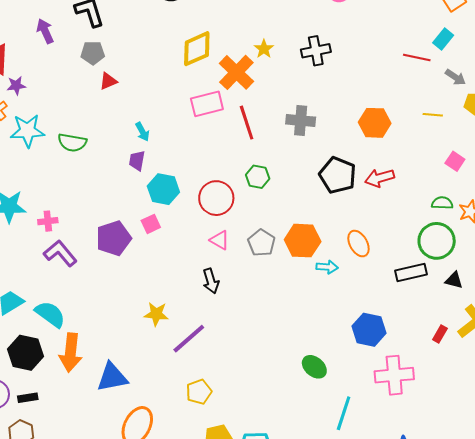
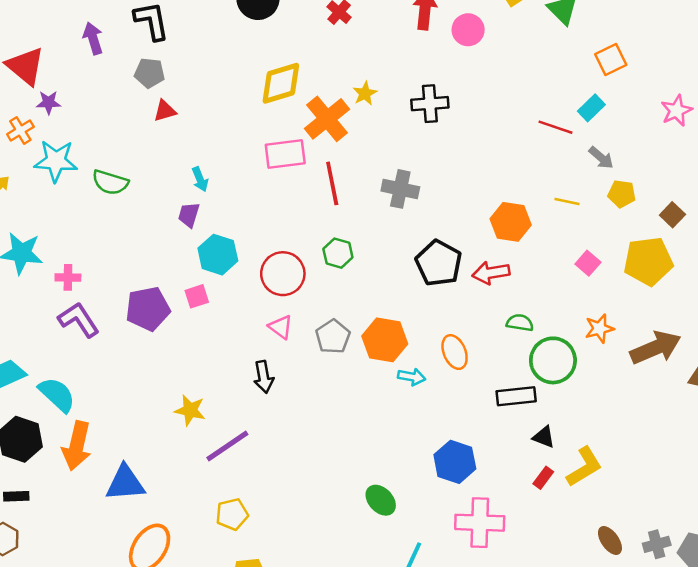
orange hexagon: (375, 123) -> (511, 222), moved
green semicircle: (442, 203) -> (520, 323), moved
black triangle: (454, 280) -> (544, 437), moved

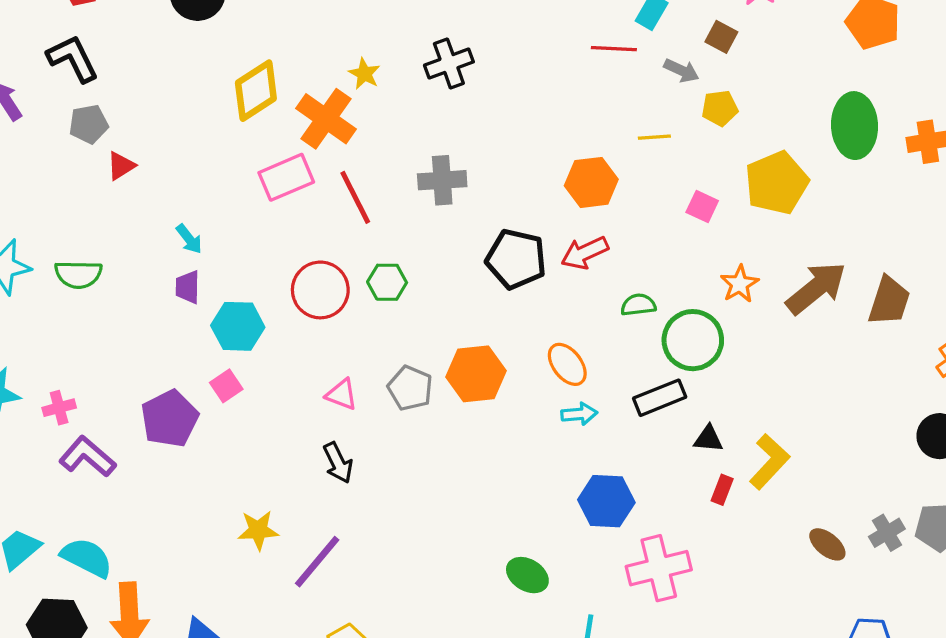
brown square: (672, 215) -> (721, 37), moved
red circle: (283, 274) -> (320, 290), moved
cyan arrow: (412, 377) -> (579, 414), moved

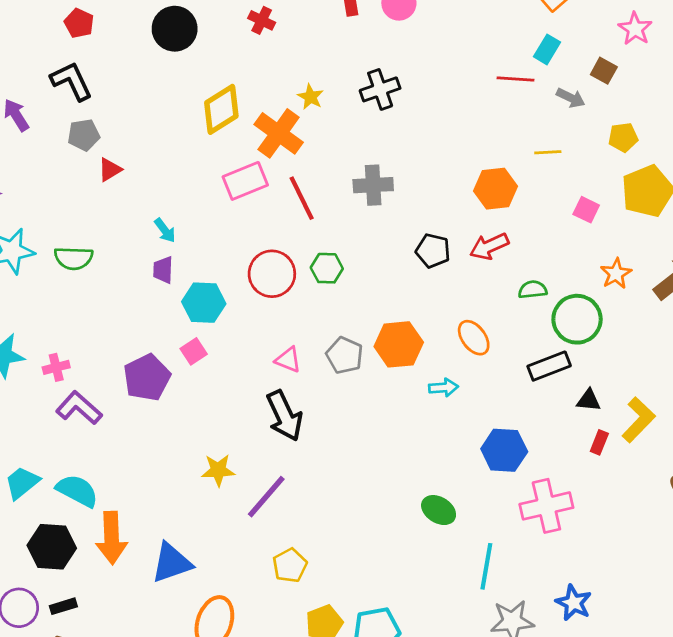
yellow pentagon: (720, 108) -> (623, 137), moved
black pentagon: (516, 259) -> (433, 251), size x0.7
cyan arrow: (579, 414) -> (443, 388), moved
black arrow: (338, 463) -> (284, 416), size x1.5

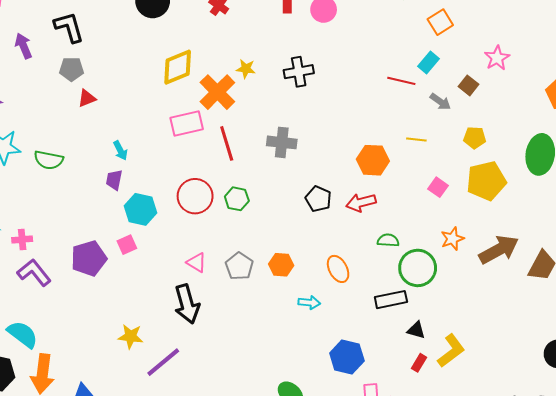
yellow star: (311, 97) -> (246, 69), turned -30
orange hexagon: (399, 344) -> (281, 265), size x0.7

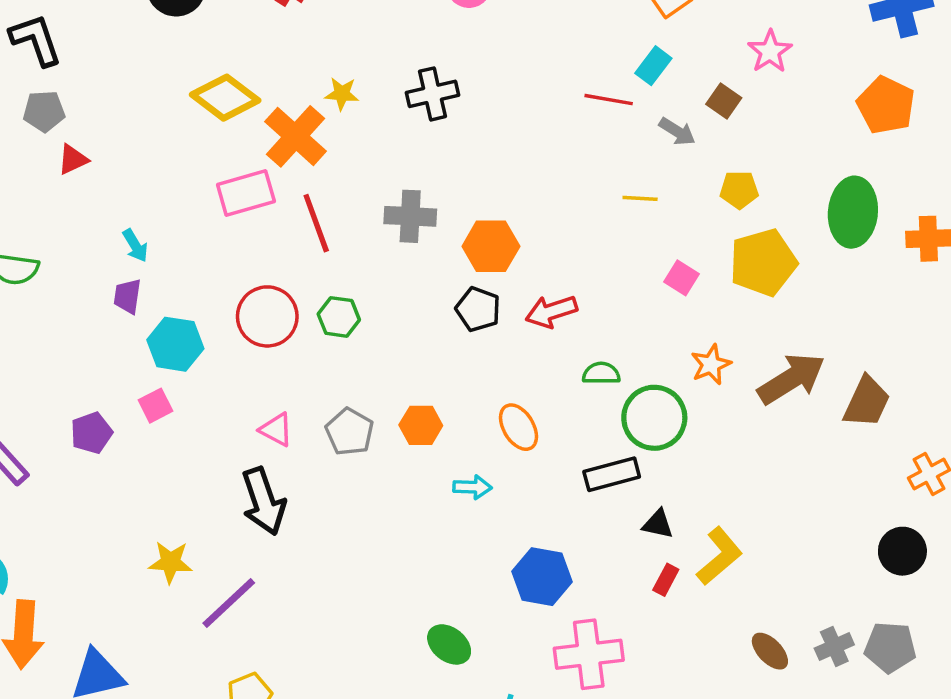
yellow diamond: (178, 67) -> (225, 98), turned 63
orange hexagon: (373, 160) -> (491, 246), moved
purple pentagon: (89, 258) -> (91, 433), size x0.7

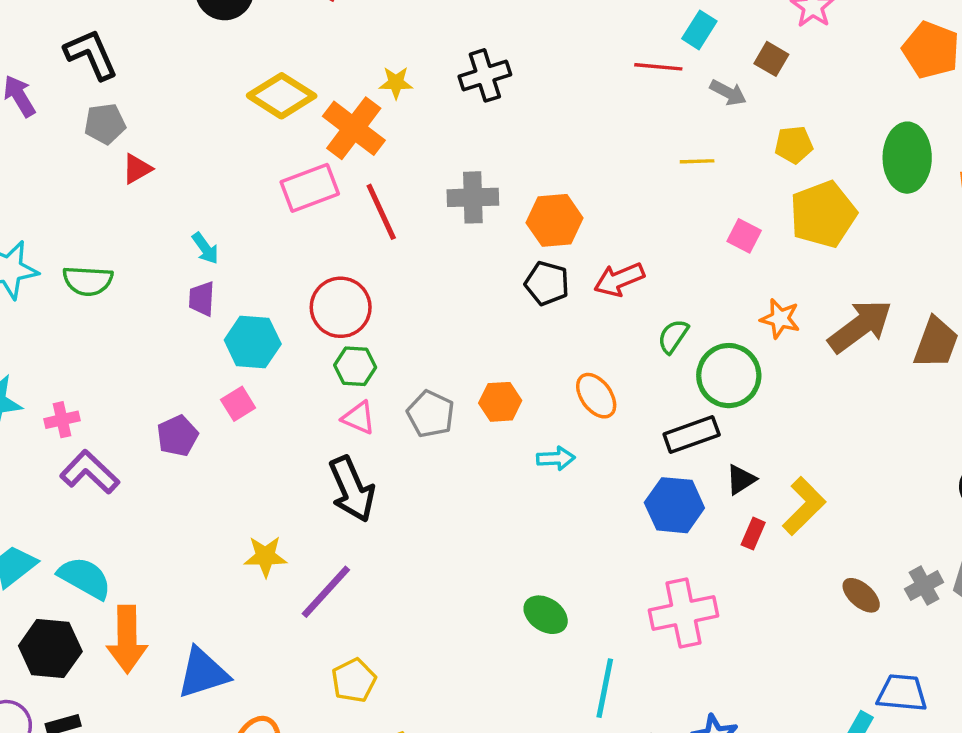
green hexagon: (339, 317) -> (355, 366), moved
orange star: (711, 364) -> (780, 319), turned -30
green semicircle: (601, 373) -> (673, 336), turned -51
black triangle: (658, 524) -> (741, 480), turned -40
blue hexagon: (542, 577) -> (674, 505), moved

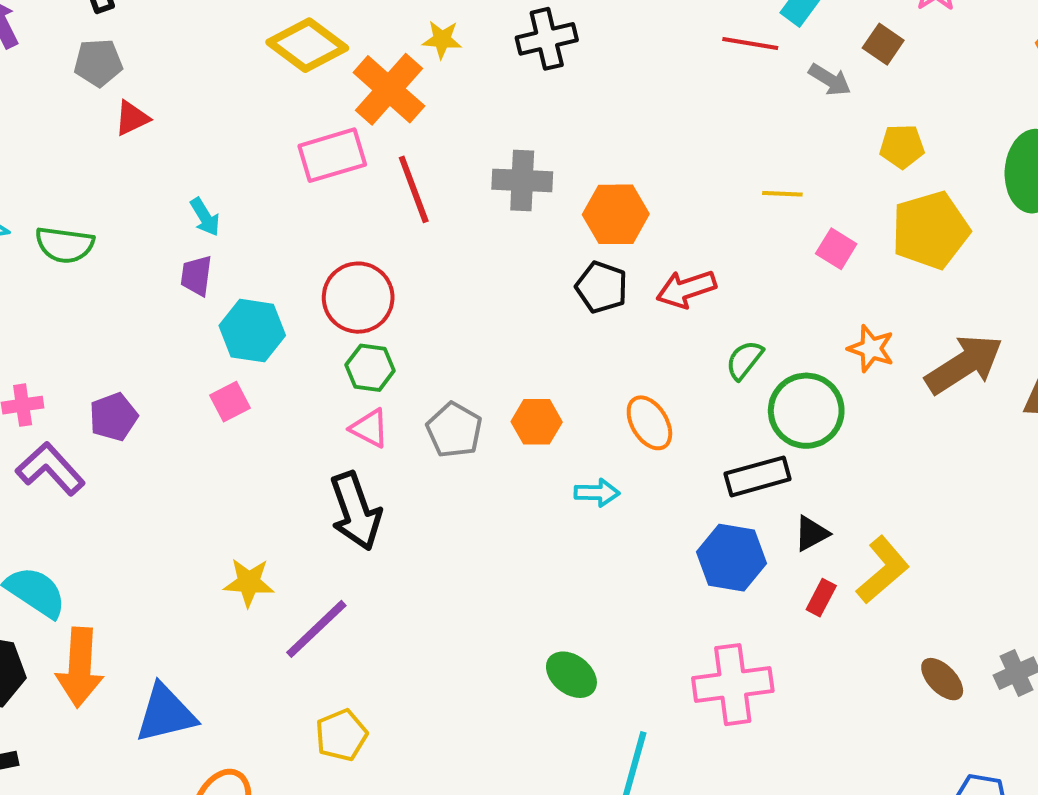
yellow line: (697, 161) -> (782, 194), moved
purple pentagon: (177, 436) -> (113, 417), moved

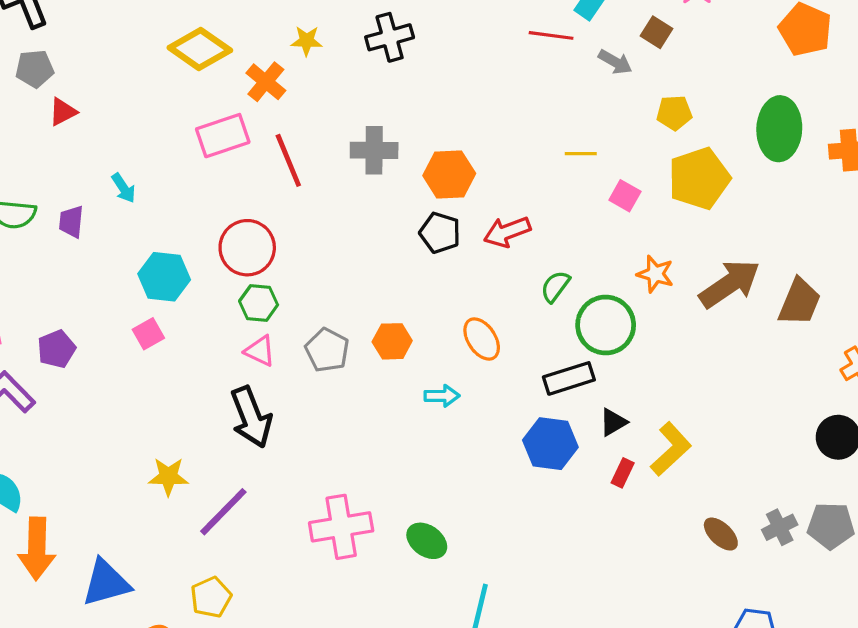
orange cross: (389, 89) -> (266, 82), size x0.7
purple trapezoid: (196, 276) -> (71, 222), moved
pink cross: (733, 685) -> (341, 527), moved
yellow pentagon: (341, 735) -> (211, 597), moved

